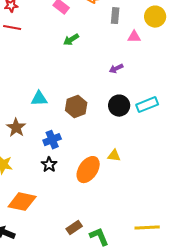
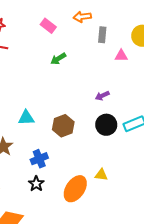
purple arrow: (116, 69) -> (102, 96), moved

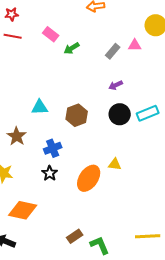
pink rectangle: (48, 26) -> (51, 34), moved
gray rectangle: (102, 35) -> (113, 51), moved, turned 35

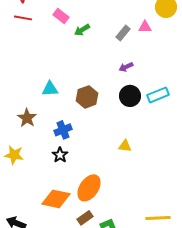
orange ellipse: (89, 178) -> (89, 188), moved
orange diamond: (23, 210) -> (56, 199), moved

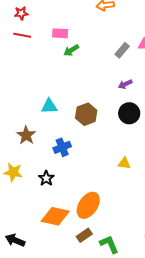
pink rectangle: (61, 16) -> (60, 33), turned -35
green arrow: (82, 30) -> (71, 50), moved
black star: (60, 155) -> (46, 178), moved

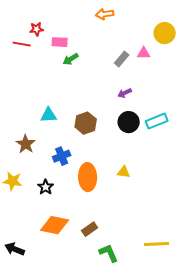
red star: (21, 13) -> (37, 29), moved
orange ellipse: (88, 205) -> (88, 177), moved, turned -36
brown rectangle: (84, 235) -> (90, 229), moved

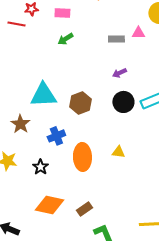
pink rectangle: (60, 42) -> (62, 13), moved
gray rectangle: (122, 59) -> (116, 39), turned 49
cyan triangle: (49, 115) -> (43, 95), size x1.6

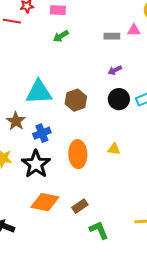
blue cross: (56, 136) -> (42, 133), moved
black star: (40, 167) -> (36, 164), size x1.8

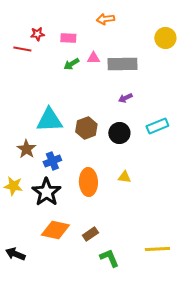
pink triangle: (134, 30) -> (93, 58), moved
gray rectangle: (112, 36) -> (122, 64), size x1.8
black circle: (119, 99) -> (119, 133), moved

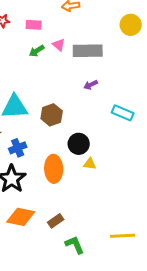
pink triangle: (93, 58) -> (59, 45), turned 40
cyan rectangle: (157, 126) -> (123, 113), turned 45
black circle: (119, 133) -> (79, 144), moved

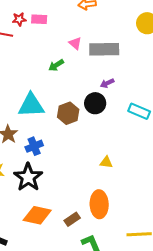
pink rectangle: (34, 25) -> (39, 19), moved
green arrow: (37, 51) -> (56, 65), moved
black circle: (79, 144) -> (95, 103), moved
orange ellipse: (54, 169) -> (99, 204), moved

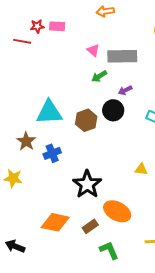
green arrow: (56, 65) -> (99, 76), moved
yellow triangle: (106, 162) -> (141, 169), moved
black star: (28, 177) -> (87, 184), moved
orange ellipse: (99, 204) -> (117, 211), turned -60

